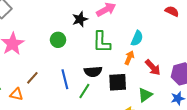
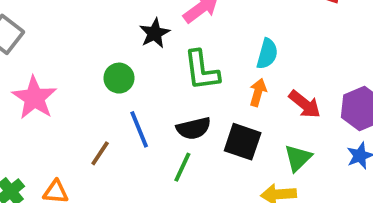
brown line: (32, 78) -> (100, 153), moved
blue line: (65, 79) -> (139, 129), moved
black square: (118, 82) -> (243, 142), turned 30

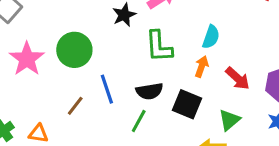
green circle: (119, 78) -> (74, 50), moved, size x1.5

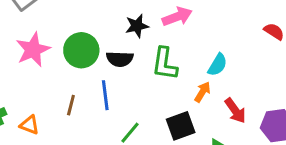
black semicircle: (149, 91) -> (120, 59), moved
black square: (187, 104) -> (181, 126), turned 36
brown line: (75, 106) -> (71, 105), turned -35

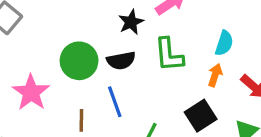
pink star: (33, 50) -> (31, 92), moved

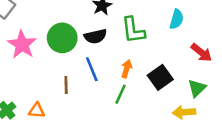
orange arrow: (215, 75) -> (127, 69), moved
pink star: (31, 92) -> (22, 45), moved

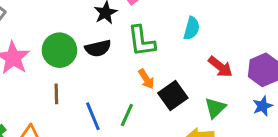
blue line: (92, 69) -> (93, 116), moved
orange arrow: (127, 69) -> (146, 79), moved, turned 132
brown line: (66, 85) -> (56, 94), moved

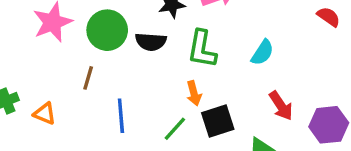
green line: (127, 115) -> (175, 129), moved

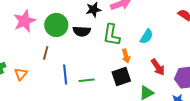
orange arrow: (194, 93) -> (126, 56), moved
orange triangle: (45, 113) -> (21, 74), turned 48
green line: (175, 129) -> (87, 80), moved, turned 42

